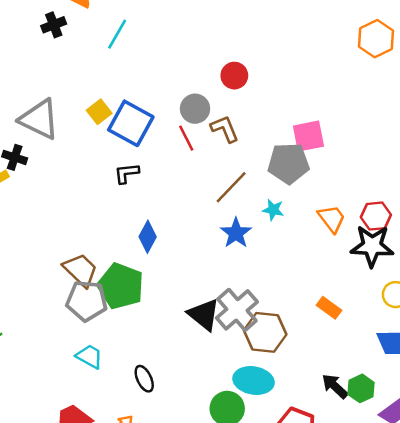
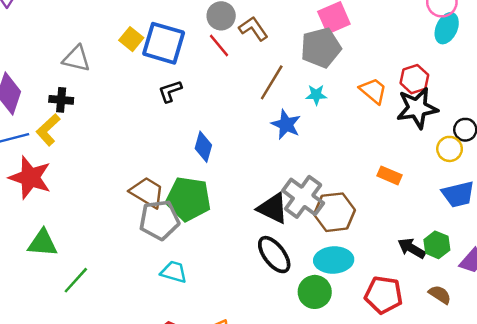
gray triangle: (39, 119) -> (76, 59), size x0.7
black ellipse: (144, 379) -> (274, 255), moved, size x1.5

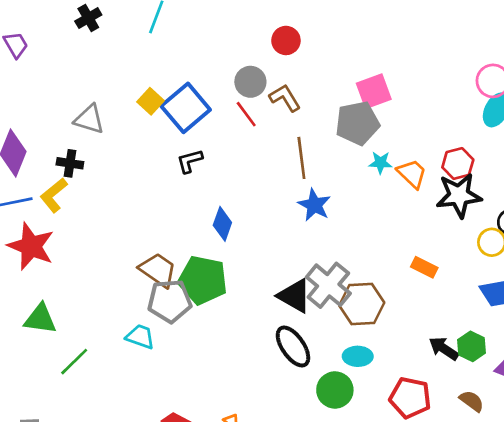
blue square: (164, 43) -> (186, 108), turned 30
brown line: (272, 82) -> (301, 158), turned -42
cyan star: (316, 95) -> (380, 163), moved
cyan ellipse: (334, 260) -> (358, 356), size x0.7
cyan trapezoid: (174, 272) -> (140, 337), moved

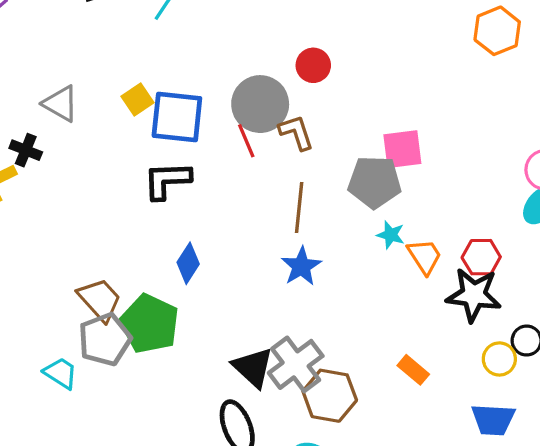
gray circle: (250, 82) -> (260, 104), size x1.5
blue square: (186, 108) -> (177, 117), turned 33
black L-shape: (190, 161) -> (167, 180), size x1.5
gray pentagon: (170, 301) -> (105, 339), turned -30

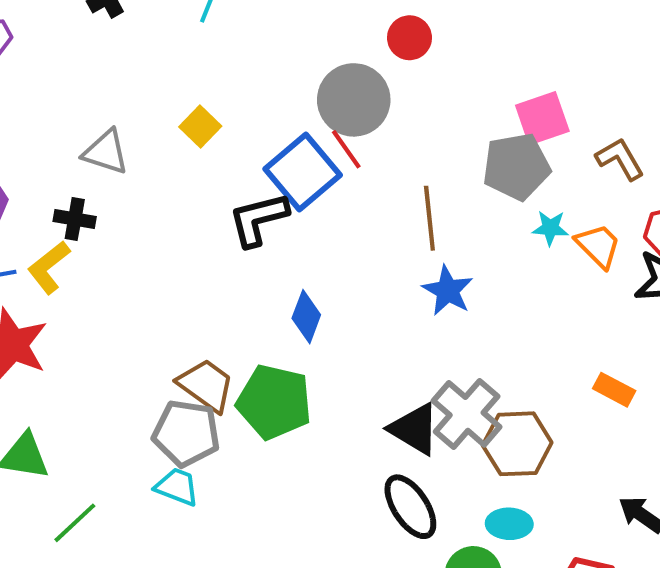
blue square: (177, 117) -> (303, 172), moved, turned -34
brown L-shape: (296, 132) -> (620, 159), moved
gray pentagon: (105, 339) -> (186, 433), moved, turned -30

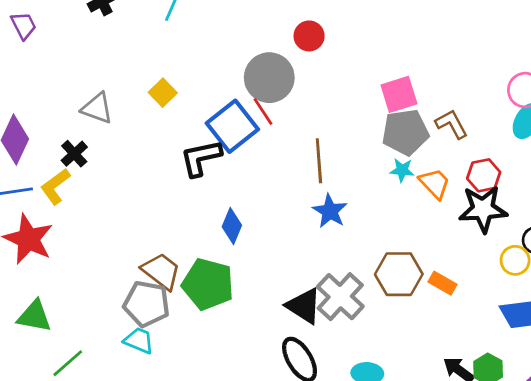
gray pentagon: (516, 167) -> (405, 132), moved
black cross: (75, 219) -> (74, 154), turned 36
brown hexagon: (517, 444) -> (399, 274), moved

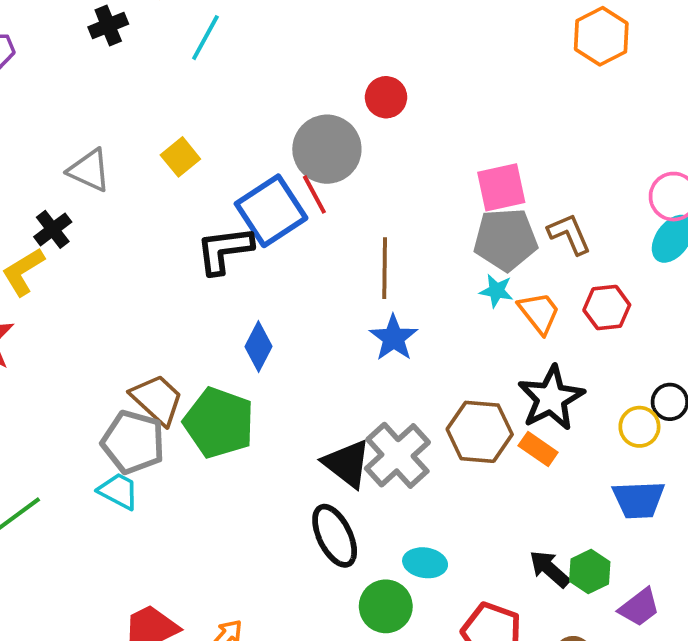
black star: (483, 209) -> (551, 398), moved, turned -30

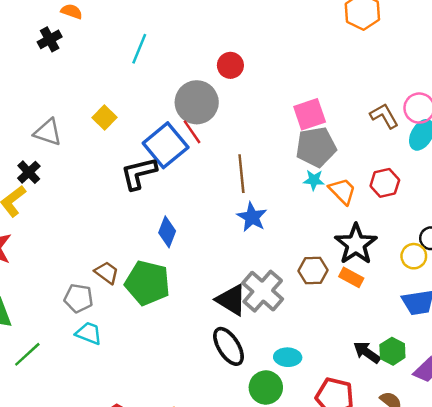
cyan line: (205, 38) -> (139, 49), moved
brown L-shape: (569, 234) -> (384, 116), moved
brown trapezoid: (157, 399) -> (107, 273), size x0.7
brown hexagon: (480, 432) -> (313, 271), size x0.7
gray pentagon: (133, 442) -> (78, 298), moved, size x0.7

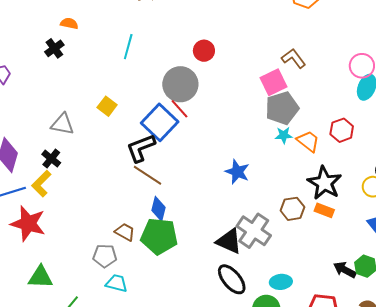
brown L-shape: (384, 116) -> (294, 58), moved
brown line: (241, 174) -> (148, 175), moved, turned -44
blue diamond: (167, 232) -> (158, 209), moved

